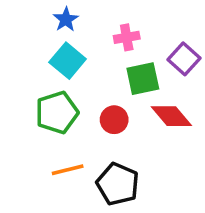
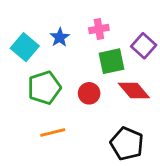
blue star: (66, 19) -> (60, 37), moved
cyan square: (68, 61) -> (25, 47), moved
black pentagon: (118, 184) -> (127, 144), moved

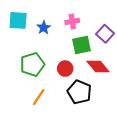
cyan square: (25, 47) -> (18, 20), moved, turned -36
orange line: (53, 132) -> (39, 97), turned -42
black pentagon: (127, 144) -> (79, 92), moved

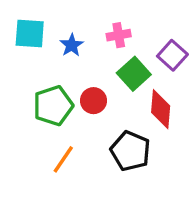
green square: (82, 45) -> (134, 74), turned -30
red diamond: (98, 66) -> (161, 109), turned 45
red circle: (65, 69) -> (93, 101), moved

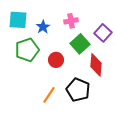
green pentagon: (53, 106) -> (27, 50), moved
orange line: (63, 159) -> (49, 95), moved

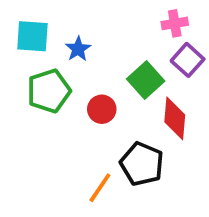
pink cross: (71, 21) -> (175, 23), moved
orange line: (49, 95) -> (100, 188), moved

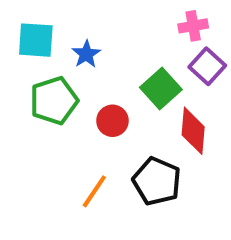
orange line: (100, 188) -> (94, 191), moved

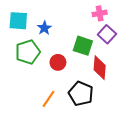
green square: (161, 88) -> (83, 46), turned -30

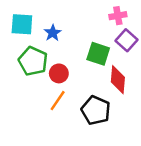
green pentagon: (28, 52) -> (33, 61), turned -30
red circle: (58, 62) -> (59, 73), moved
orange line: (49, 99) -> (58, 101), moved

